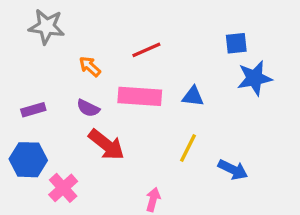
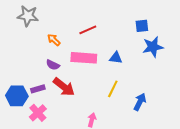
purple rectangle: (33, 110) -> (38, 89), moved
blue arrow: (233, 170) -> (140, 102), turned -90

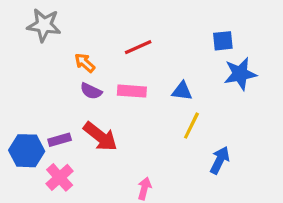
pink rectangle: (84, 58) -> (132, 91), size x0.7
purple semicircle: (53, 65) -> (91, 91), moved
yellow line: (113, 89) -> (191, 126), moved

